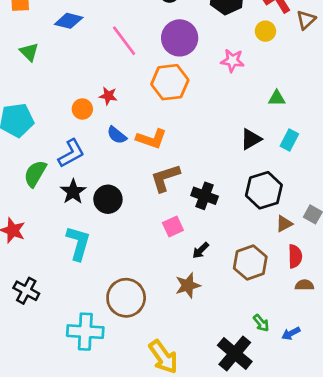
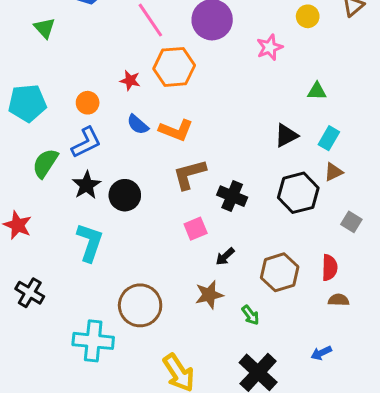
pink star: (232, 61) -> (270, 47), turned -30
orange hexagon: (170, 82) -> (174, 67), moved
orange circle: (82, 109) -> (88, 103), moved
brown triangle: (284, 224) -> (333, 172), moved
green arrow: (261, 323) -> (250, 315), moved

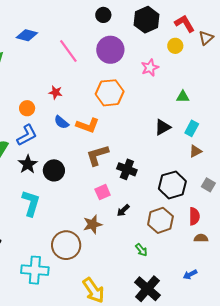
orange hexagon: (174, 67) -> (110, 93), moved
black hexagon: (298, 193) -> (172, 185), moved
brown star: (209, 295) -> (93, 224), moved

